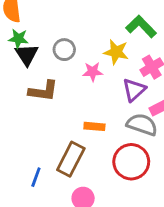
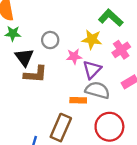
black triangle: (27, 55) -> (24, 57), moved
purple triangle: (134, 90) -> (92, 70), moved
gray semicircle: (142, 125) -> (97, 90), moved

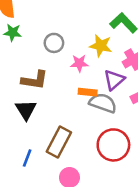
black triangle: (24, 57) -> (26, 110), moved
purple triangle: (92, 70) -> (114, 80), moved
orange rectangle: (78, 100) -> (88, 92), moved

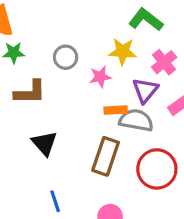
brown L-shape: (35, 80) -> (30, 92), moved
brown rectangle: (59, 142) -> (106, 156), moved
blue line: (27, 158) -> (55, 201), turned -30

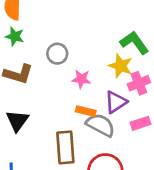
yellow star: (123, 51) -> (121, 66), moved
brown rectangle: (106, 156) -> (65, 147), turned -40

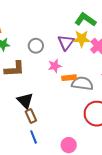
pink star: (81, 79) -> (55, 66), moved
purple triangle: (116, 102) -> (66, 42), moved
brown rectangle: (65, 147) -> (31, 116), moved, size x0.6

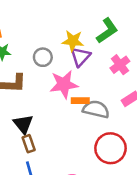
green L-shape: (85, 20) -> (107, 31), turned 105
yellow star: (82, 39) -> (73, 41), moved
pink star: (55, 66) -> (64, 84), size x1.6

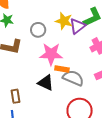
purple triangle: (80, 57) -> (78, 26), moved
black triangle: (23, 124) -> (46, 83), moved, turned -36

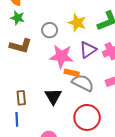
purple triangle: (78, 26) -> (88, 50), moved
black triangle: (46, 83) -> (53, 96), moved, turned 30

